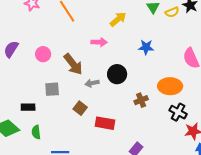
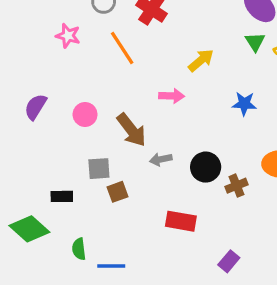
black circle: (117, 74) -> (206, 167), moved
brown square: (80, 108) -> (117, 192), moved, turned 32
green semicircle: (36, 132) -> (79, 249), moved

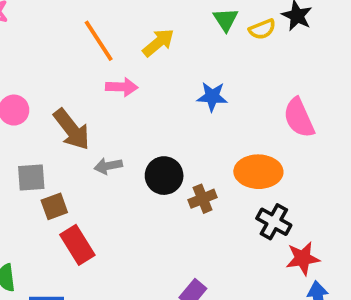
orange line: (122, 48) -> (99, 41), moved
red rectangle: (181, 221) -> (77, 245), moved, turned 48

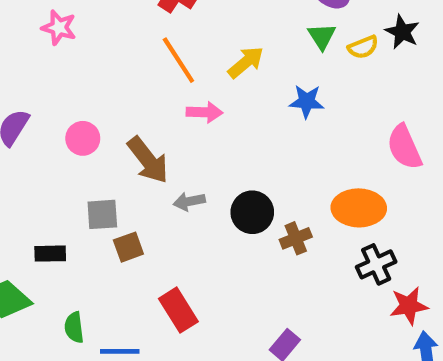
blue star: (212, 97) -> (307, 101), moved
black cross: (274, 222) -> (376, 264), turned 36
red rectangle: (77, 245) -> (178, 310), moved

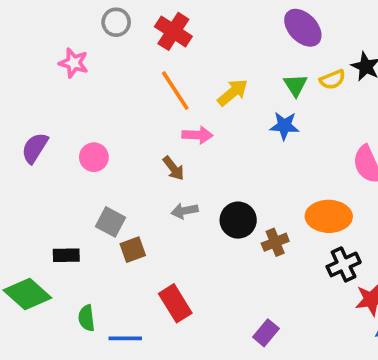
green triangle: (322, 36) -> (295, 85), moved
brown arrow: (148, 160) -> (173, 168), moved, size x0.6
gray square: (102, 214) -> (111, 222), turned 32

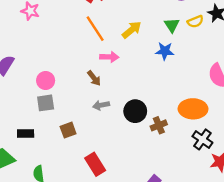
pink circle: (94, 157) -> (46, 81), moved
gray square: (111, 222) -> (46, 103), moved, turned -36
black cross: (344, 264) -> (202, 139), turned -30

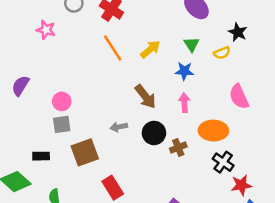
yellow semicircle: (195, 22) -> (222, 53), moved
pink arrow: (109, 57) -> (184, 103), moved, turned -96
brown arrow: (94, 78) -> (145, 97), moved, size x1.5
brown square: (68, 130) -> (85, 152), size x1.6

